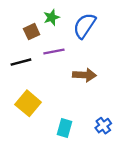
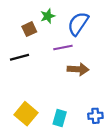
purple line: (54, 52) -> (63, 48), moved
yellow square: (28, 103) -> (26, 114), moved
blue cross: (103, 126) -> (95, 116), turned 32

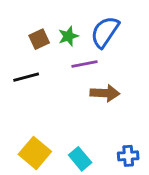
green star: (48, 16) -> (68, 36), moved
cyan rectangle: (60, 118) -> (80, 159), turned -56

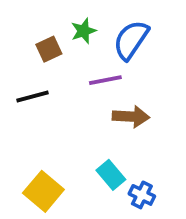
green star: (68, 36) -> (84, 31), moved
blue cross: (128, 156) -> (142, 195), moved, turned 30
cyan rectangle: (80, 159) -> (111, 175), moved

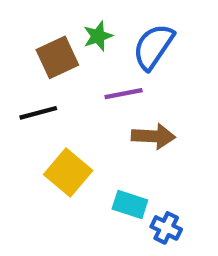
brown square: (49, 49) -> (57, 57), size x1.4
cyan rectangle: (111, 175) -> (130, 204), turned -32
yellow square: (43, 191) -> (68, 172), moved

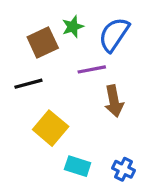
brown arrow: (153, 136) -> (114, 101), turned 76
cyan rectangle: (130, 204) -> (78, 166), moved

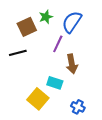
purple line: (92, 69) -> (58, 44), turned -54
yellow square: (51, 128) -> (38, 99), moved
cyan rectangle: (78, 166) -> (55, 83), moved

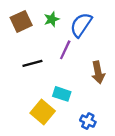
brown square: (27, 27) -> (21, 21), moved
black line: (18, 53) -> (32, 63), moved
brown arrow: (72, 64) -> (98, 72), moved

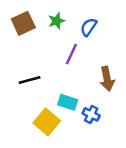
blue semicircle: (81, 25) -> (89, 27), size x0.7
black line: (32, 63) -> (30, 80), moved
blue cross: (88, 121) -> (91, 114), moved

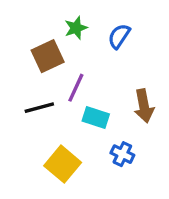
brown square: (23, 23) -> (48, 56), moved
purple line: (71, 54) -> (76, 88), moved
cyan rectangle: (68, 102) -> (96, 118), moved

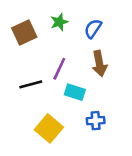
brown square: (48, 56) -> (24, 32), moved
brown arrow: (144, 106) -> (99, 64), moved
blue cross: (122, 154) -> (96, 121), turned -30

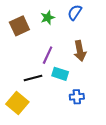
blue semicircle: (93, 29) -> (75, 12), moved
black line: (31, 84) -> (33, 78), moved
yellow square: (49, 128) -> (17, 103), moved

